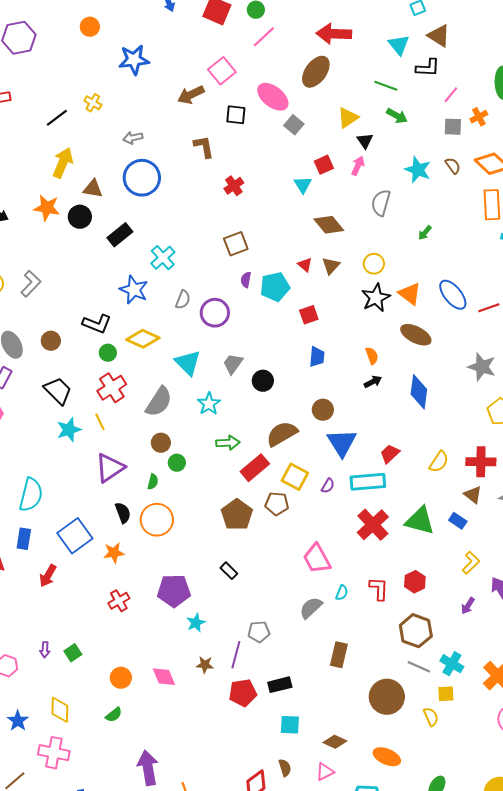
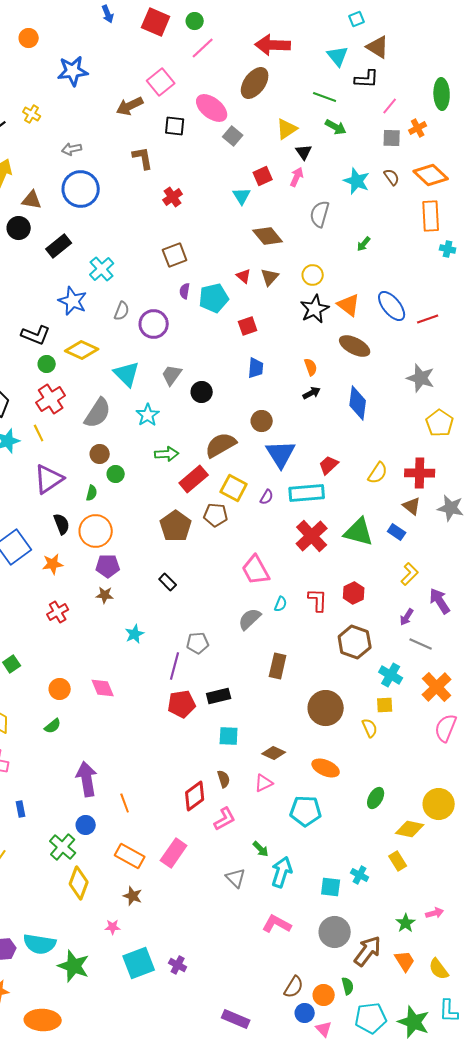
purple pentagon: (174, 591) -> (108, 566), moved, size x0.7
brown star: (205, 665) -> (105, 595), moved
gray line: (419, 667) -> (421, 644), moved

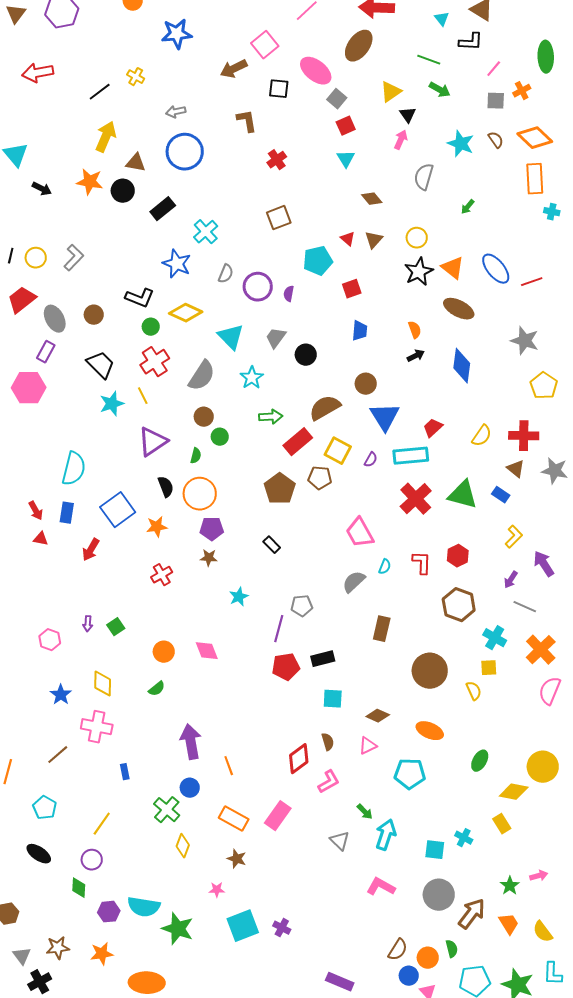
cyan triangle: (338, 56) -> (442, 19), size x0.7
red square: (263, 176) -> (346, 126), moved
brown diamond: (268, 236) -> (372, 199), size x0.7
purple semicircle: (185, 291) -> (289, 294), moved
yellow diamond: (79, 883) -> (183, 846), size x0.7

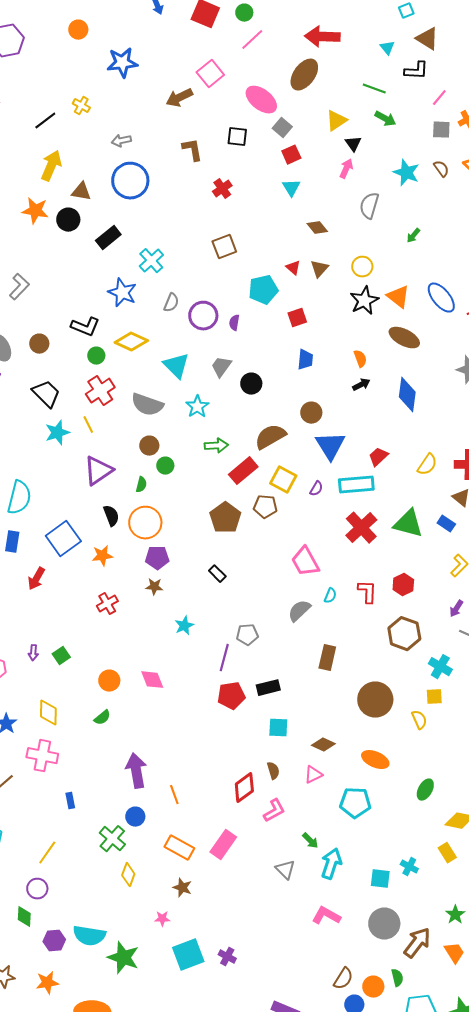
black square: (279, 89) -> (237, 137), moved
gray semicircle: (202, 376) -> (147, 405), turned 76

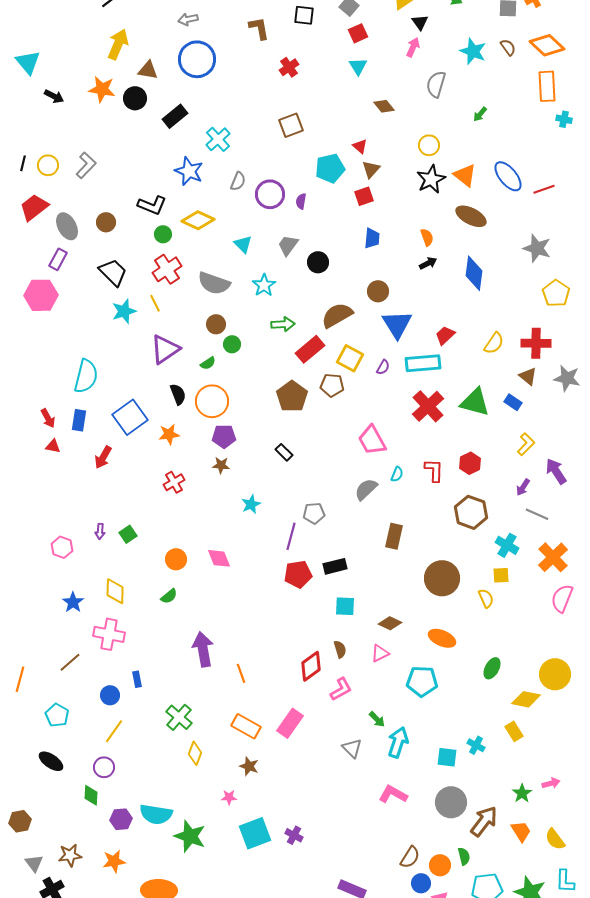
brown triangle: (319, 269) -> (371, 169), moved
cyan triangle: (176, 366) -> (243, 244), size x0.7
green semicircle: (141, 485) -> (208, 363), turned 42
blue circle: (135, 817) -> (110, 695), moved

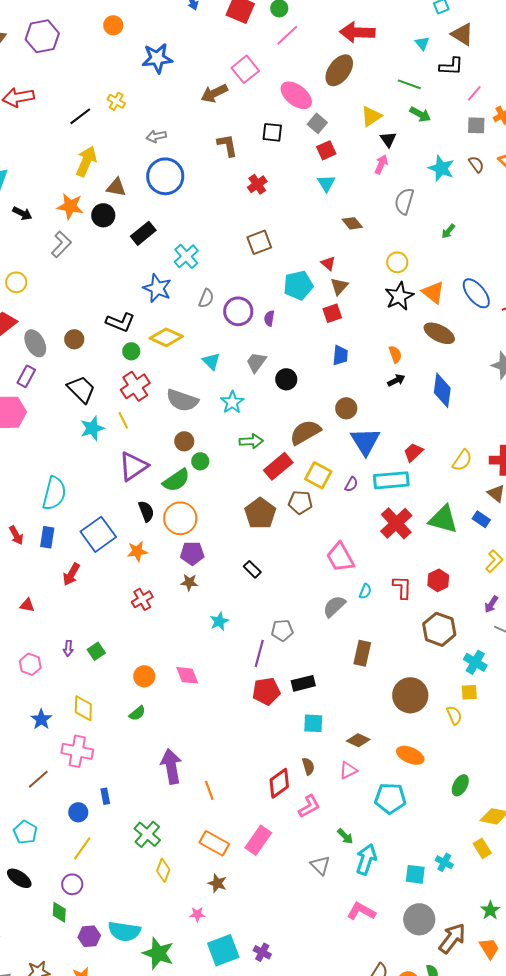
gray L-shape: (86, 165) -> (61, 244), moved
green semicircle: (208, 363) -> (176, 480), size x1.8
red triangle: (53, 446) -> (27, 605), moved

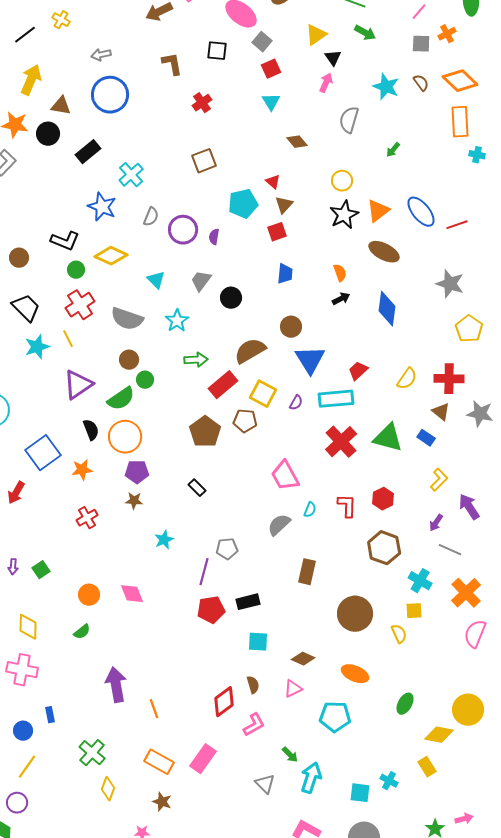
orange triangle: (433, 292) -> (378, 211), turned 45

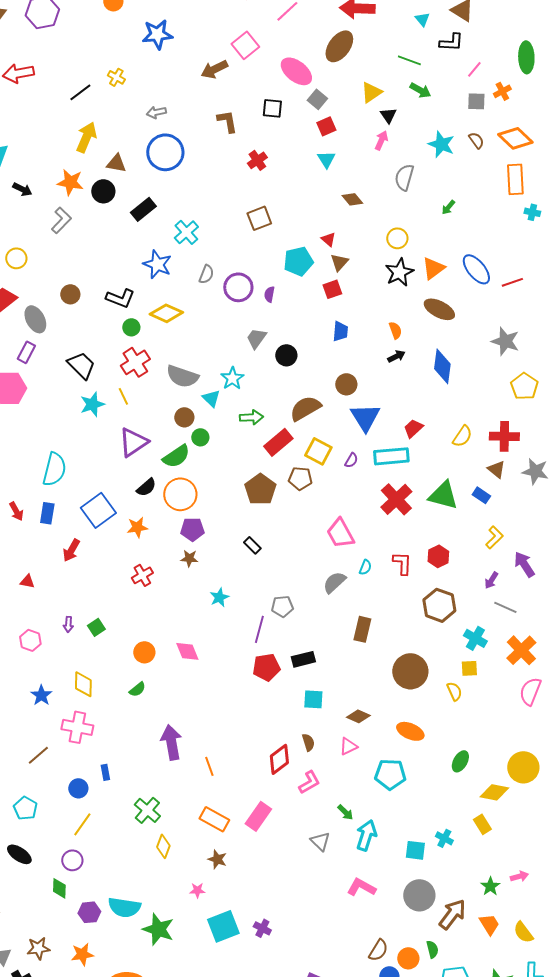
brown circle: (19, 258) -> (70, 294), moved
cyan triangle: (156, 280) -> (211, 398), moved
black semicircle: (91, 430) -> (146, 487), turned 70

